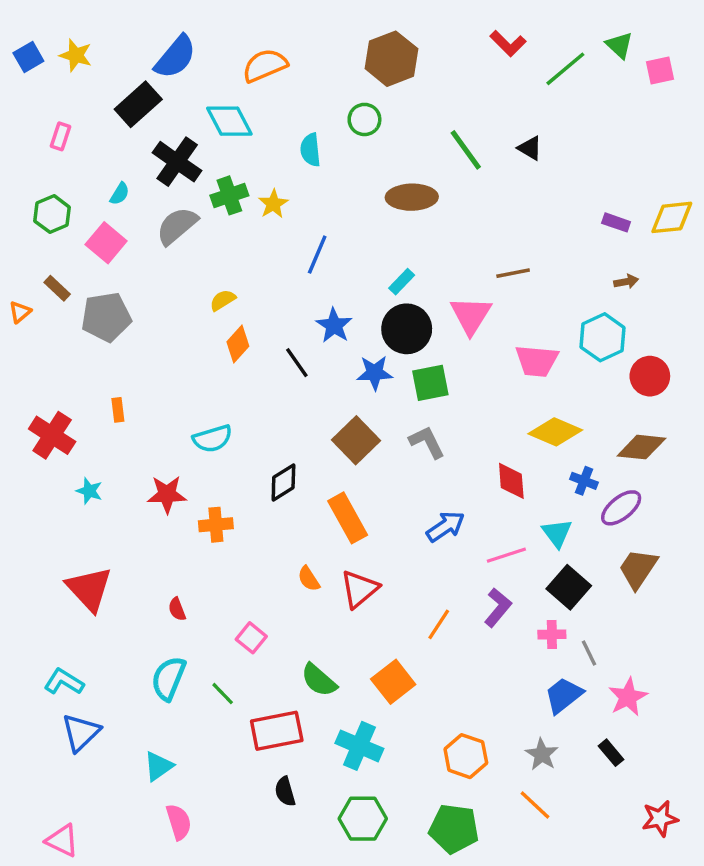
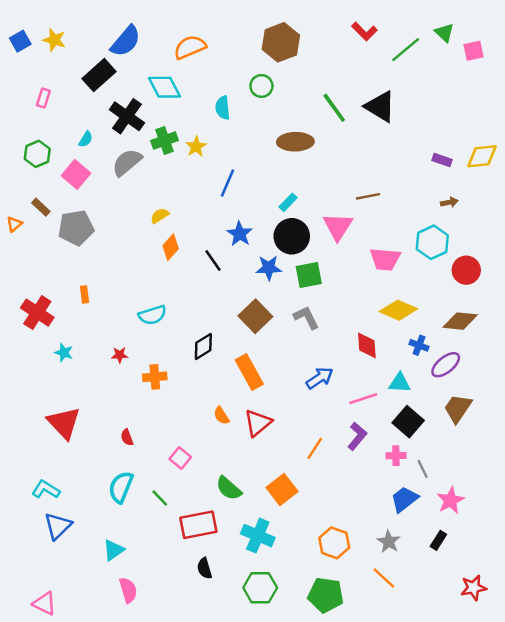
black triangle: (530, 148) -> (380, 107), size x1.8
red star: (167, 494) -> (120, 355), size x0.6
cyan triangle: (557, 533) -> (400, 383), turned -50
black rectangle: (611, 753) -> (438, 540), turned 72

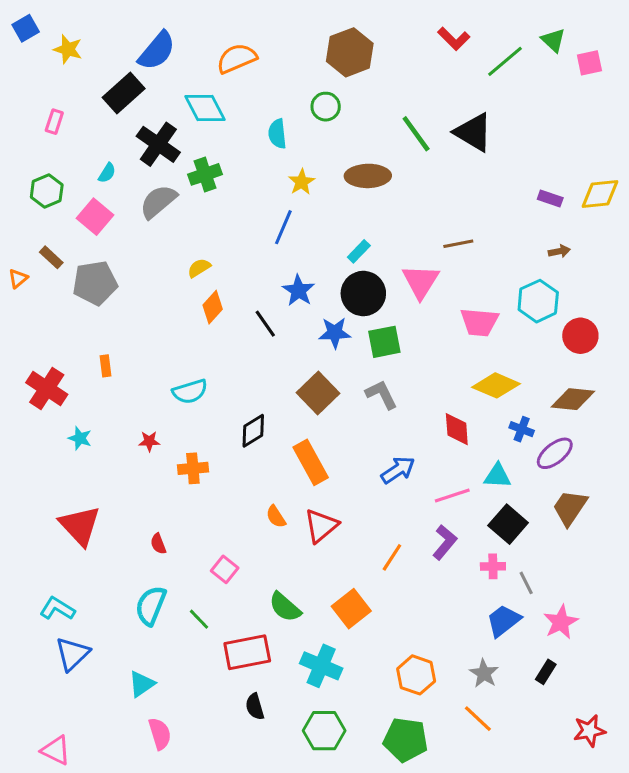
blue square: (20, 41) -> (26, 28), moved
yellow star: (196, 147) -> (302, 182), moved

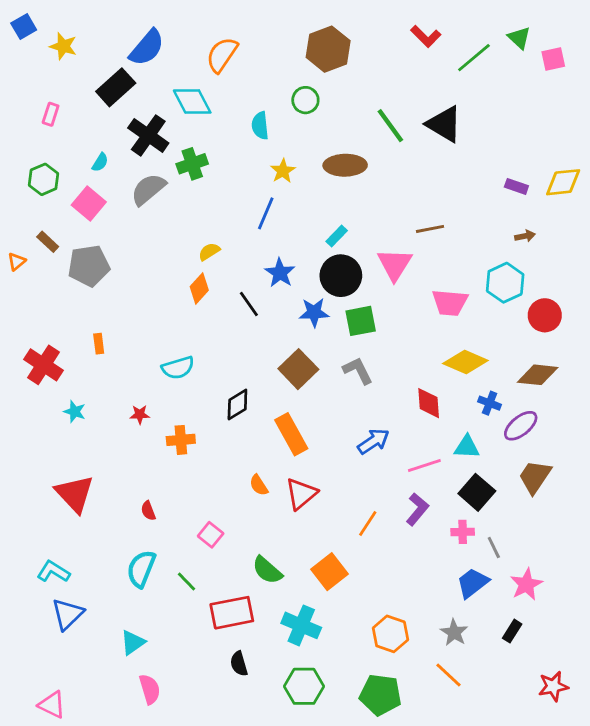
orange semicircle: (237, 58) -> (222, 55), turned -33
yellow semicircle: (199, 268) -> (209, 252), moved

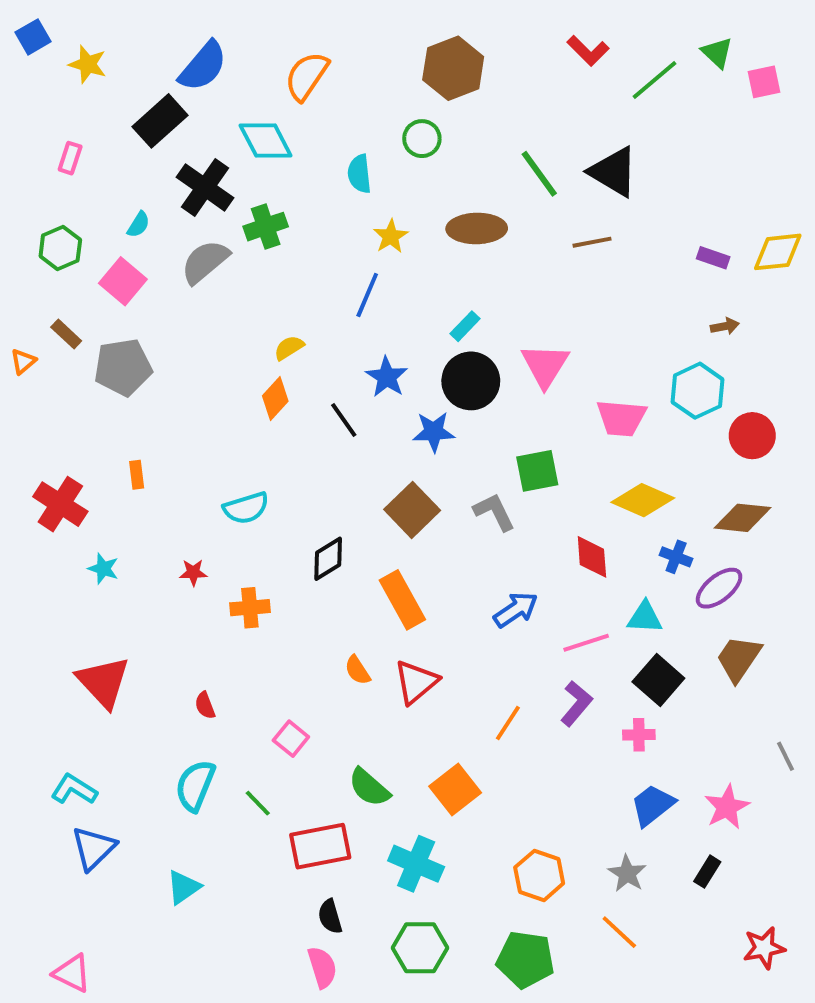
brown line: (430, 229) -> (592, 242), moved
green square: (361, 321) -> (537, 471), moved
gray line: (494, 548) -> (785, 756), moved
pink semicircle: (150, 689) -> (322, 967), moved

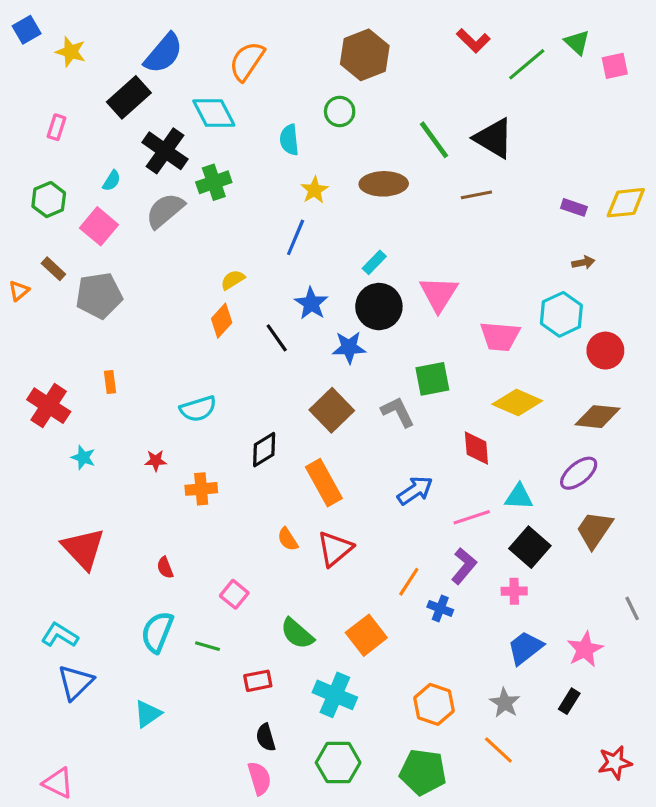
blue cross: (676, 557) -> (440, 608), moved
green line: (258, 803) -> (208, 646), turned -30
red rectangle: (320, 846) -> (258, 681), size x0.6

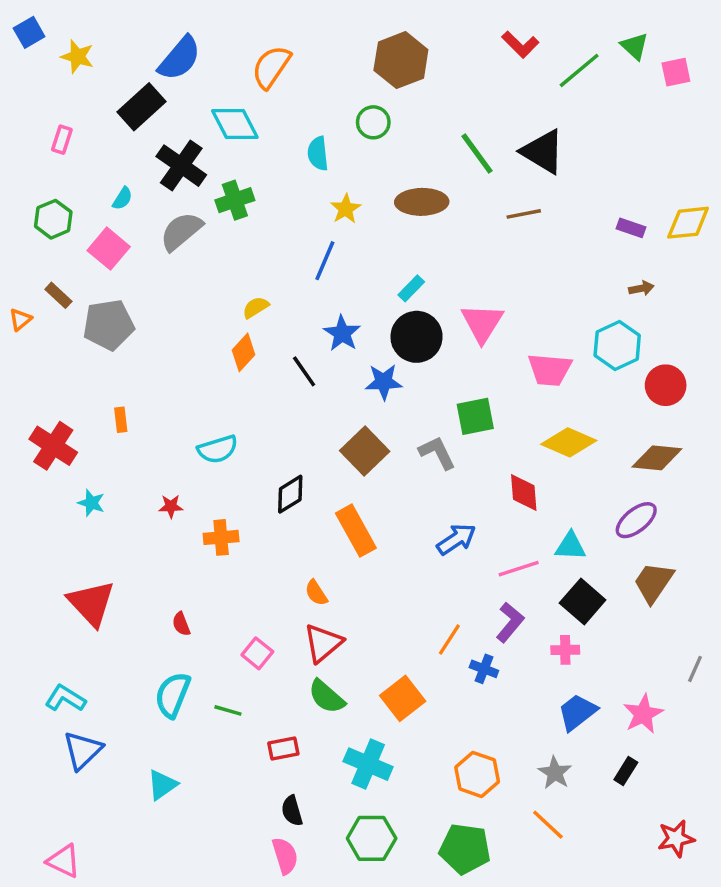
red triangle: (335, 549) -> (323, 643), moved
gray line: (632, 608) -> (695, 669), turned 50

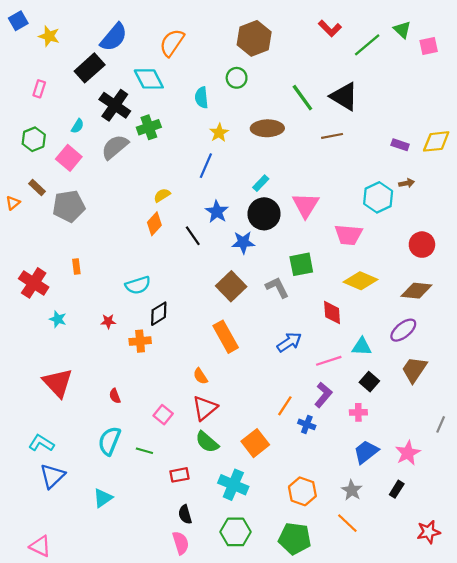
cyan hexagon: (617, 345) -> (378, 197), moved
black diamond: (290, 494) -> (159, 314), moved
black square: (583, 601) -> (369, 382), size x0.7

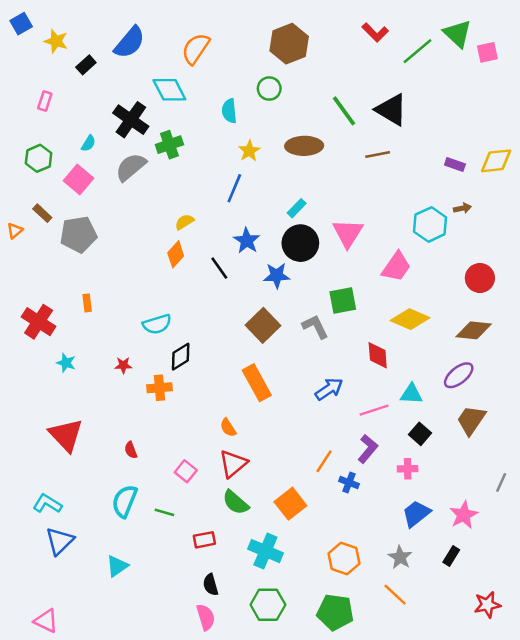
green triangle: (402, 30) -> (457, 34), size x1.4
black rectangle: (90, 68) -> (86, 65), moved, size x0.6
pink trapezoid: (348, 235) -> (396, 267), turned -60

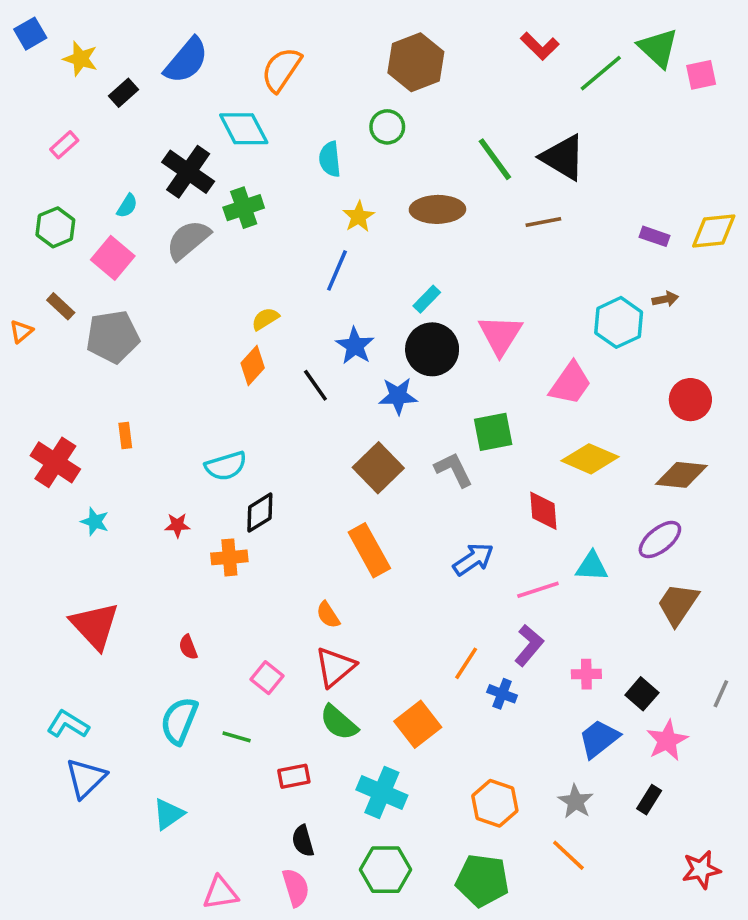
pink rectangle: (45, 101) -> (64, 145), turned 30
black square: (420, 434) -> (642, 694), moved
pink triangle: (46, 621) -> (220, 893), moved, turned -35

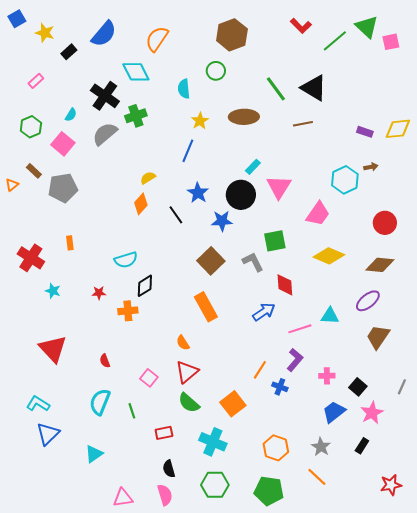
cyan rectangle: (427, 299) -> (253, 167), moved
red diamond: (543, 511) -> (285, 285), moved
green line: (237, 737) -> (132, 411), turned 56

